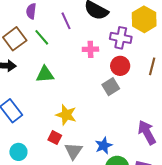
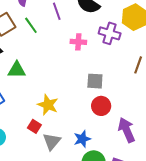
red circle: (120, 66) -> (101, 106), moved
green triangle: (45, 74) -> (17, 70), moved
gray square: (111, 87) -> (95, 81), turned 30

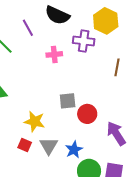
gray square: (95, 81) -> (68, 101), moved
gray triangle: (52, 141) -> (49, 146), moved

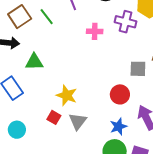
gray square: (68, 101) -> (138, 69), moved
blue star: (74, 150) -> (118, 126), moved

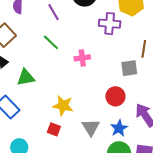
green line: (47, 17) -> (51, 42), moved
pink cross: (95, 31) -> (82, 58), moved
gray triangle: (78, 121) -> (91, 127), moved

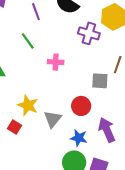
gray triangle: (91, 127) -> (53, 119), moved
blue star: (119, 128) -> (79, 138), turned 30

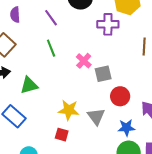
green line: (28, 41) -> (51, 48), turned 30
pink cross: (56, 62) -> (84, 61), turned -35
gray square: (100, 81) -> (103, 74), moved

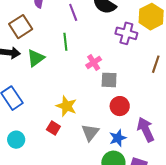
green triangle: (29, 85) -> (36, 58), moved, turned -36
gray triangle: (96, 117) -> (90, 132), moved
blue star: (126, 128) -> (118, 138), turned -30

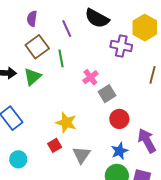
brown square: (21, 27) -> (37, 47), moved
gray square: (109, 80) -> (107, 94), turned -30
red square: (53, 128) -> (55, 145), turned 32
gray triangle: (90, 132) -> (81, 155), moved

